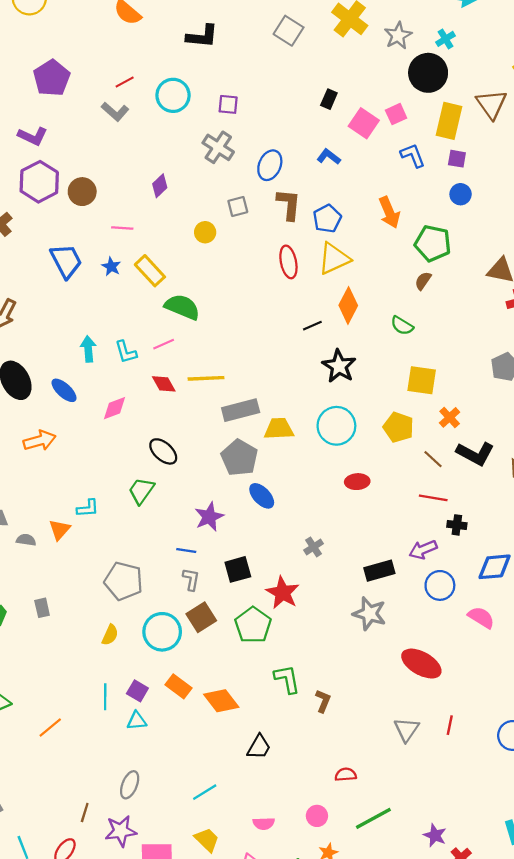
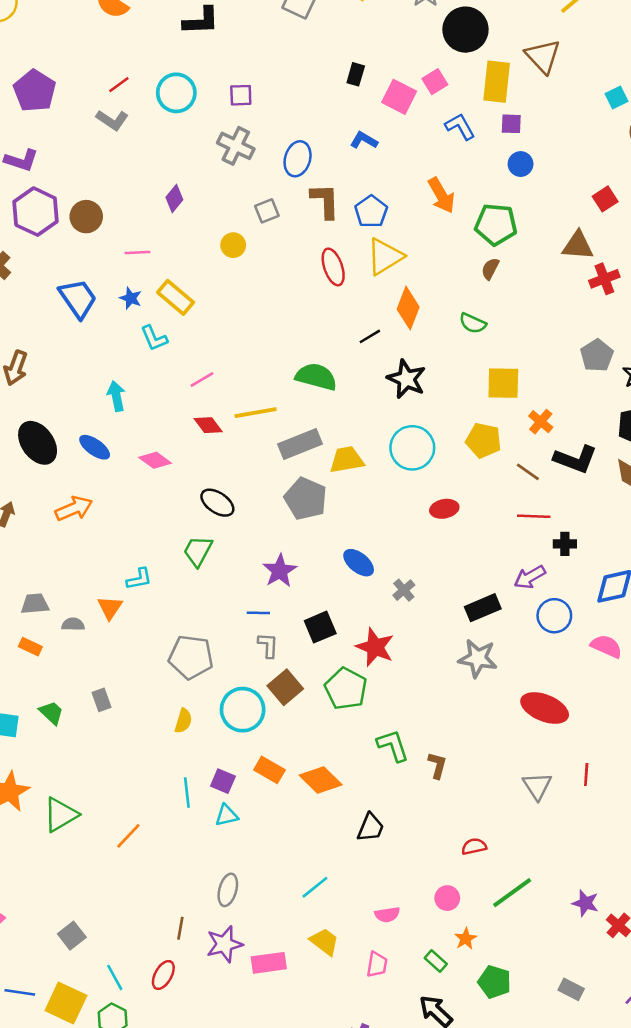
green semicircle: (182, 307) -> (316, 377), moved
cyan L-shape: (126, 352) -> (154, 338), moved
pink diamond: (114, 408) -> (155, 460), turned 64
blue ellipse: (262, 496) -> (359, 563), moved

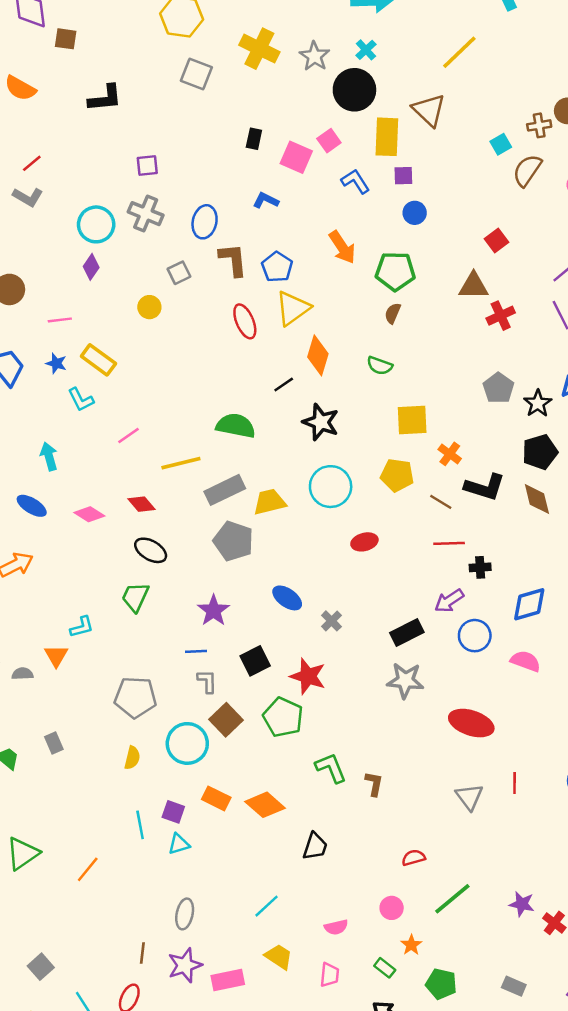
cyan circle: (176, 93) -> (96, 224), moved
red diamond: (208, 425) -> (141, 504), moved

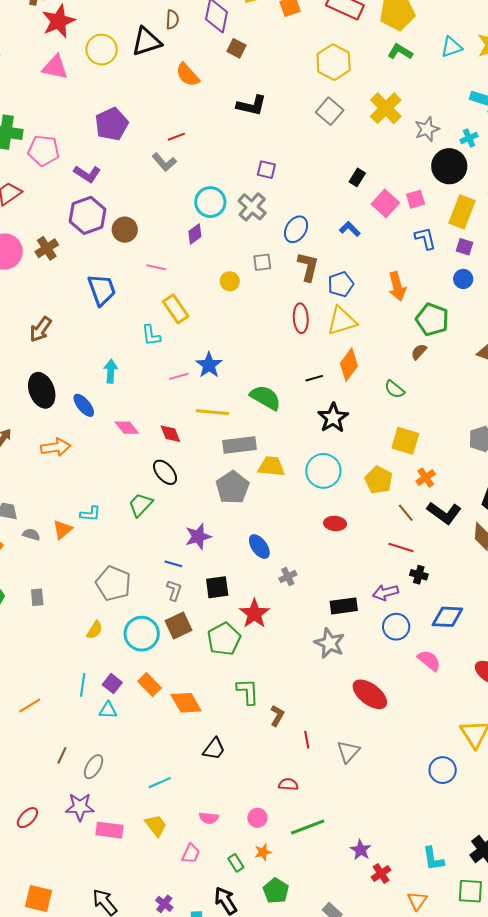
blue star: (56, 363) -> (209, 365), moved, size x1.5
red line: (515, 783) -> (307, 740), moved, turned -30
brown line: (142, 953) -> (62, 755), moved

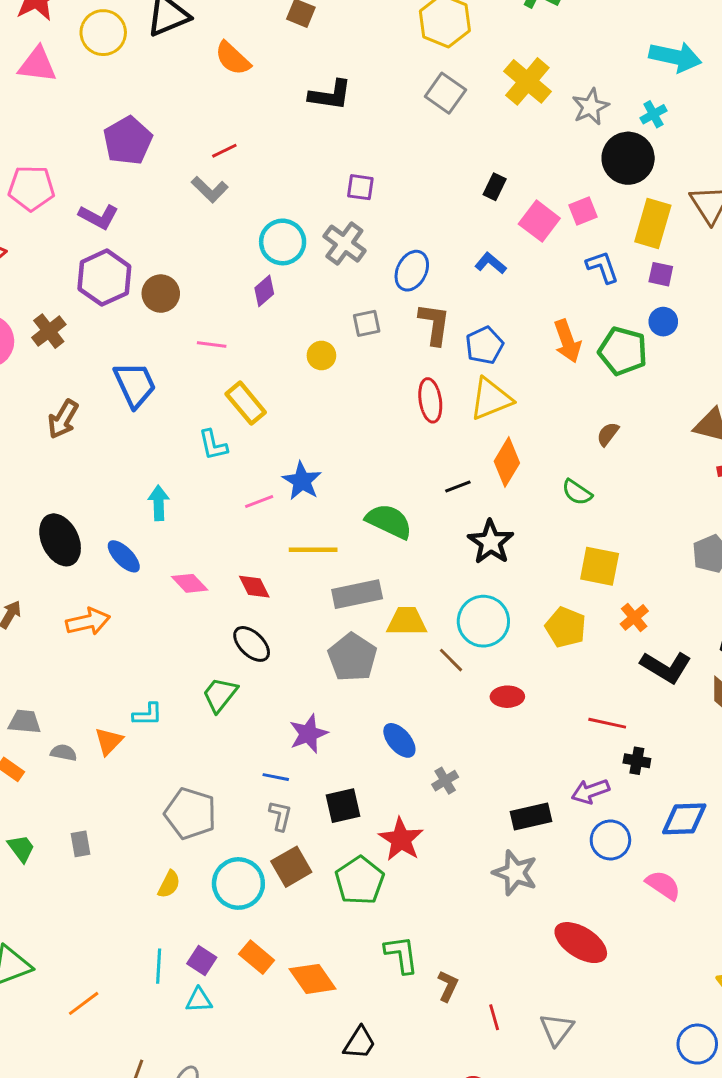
green pentagon: (432, 319) -> (623, 351), moved
brown arrow: (41, 329) -> (63, 419), moved
brown line: (406, 513) -> (451, 660), moved

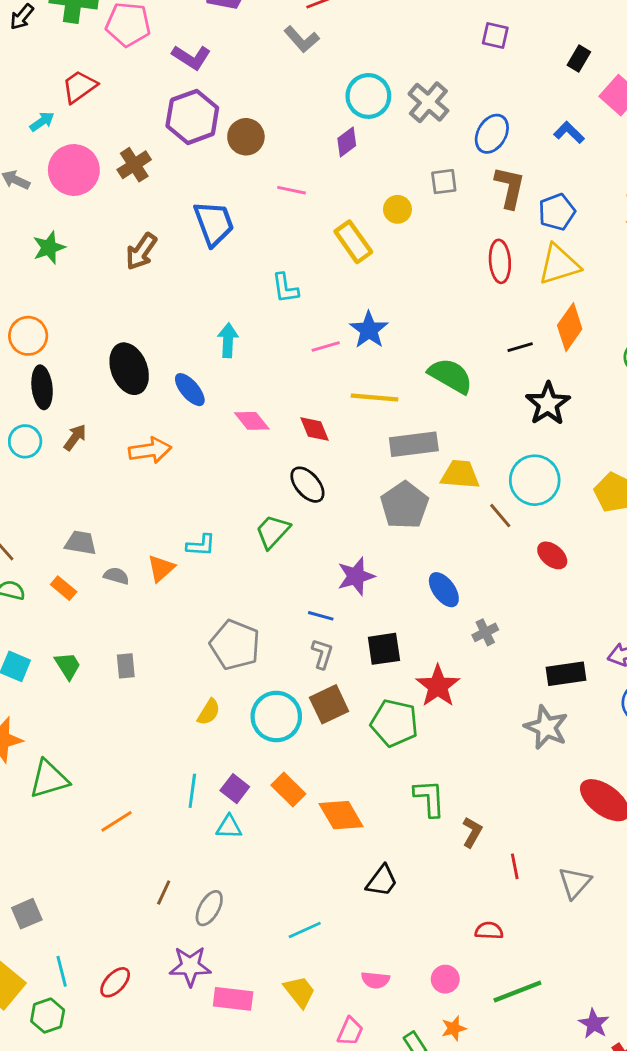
purple square: (360, 187) -> (495, 36), moved
yellow rectangle: (246, 403) -> (353, 242), moved
red ellipse: (507, 697) -> (552, 555), turned 36
green pentagon: (360, 881) -> (394, 723), turned -30

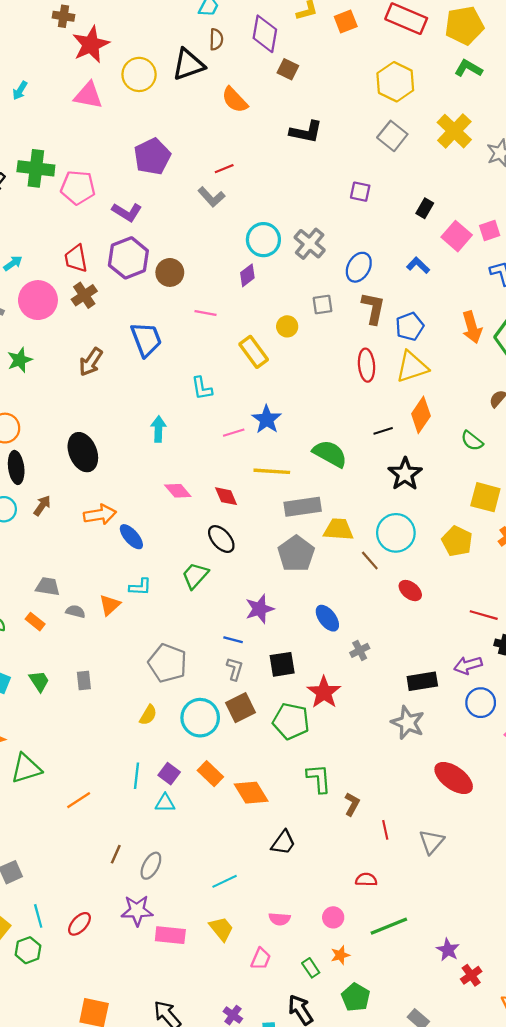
red trapezoid: (79, 87) -> (76, 259), moved, turned -64
blue ellipse: (190, 390) -> (131, 537), moved

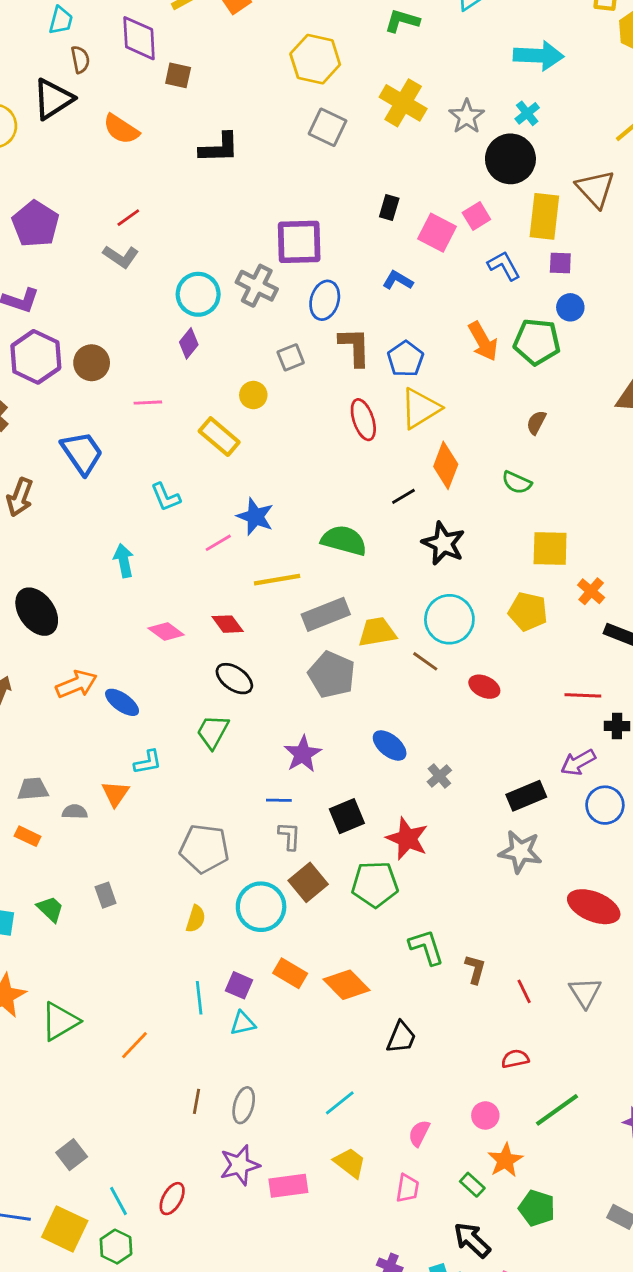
purple square: (360, 192) -> (299, 242), moved, size x1.8
pink semicircle: (280, 919) -> (419, 1133), turned 125
orange star: (340, 955) -> (505, 1160), size x1.4

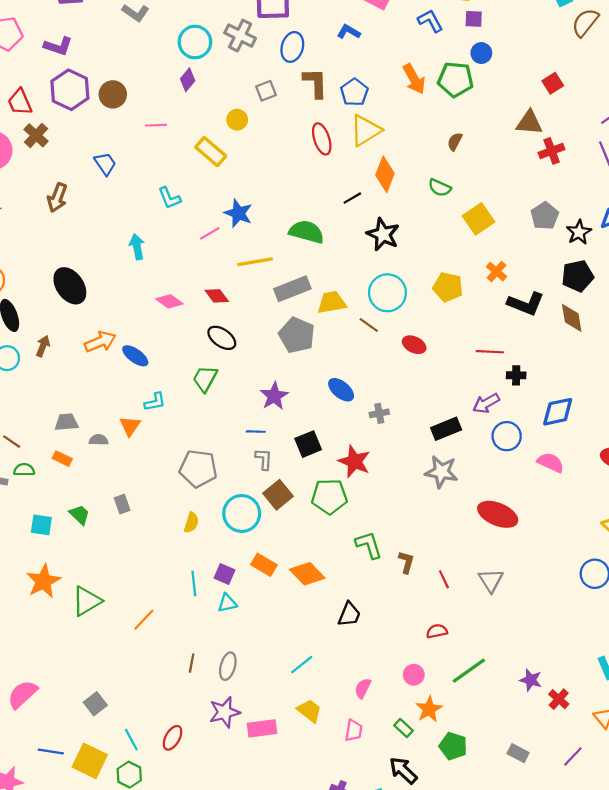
blue trapezoid: (82, 453) -> (105, 164), size x0.7
yellow square: (550, 549) -> (478, 219), moved, turned -36
gray cross: (439, 776) -> (379, 413), turned 30

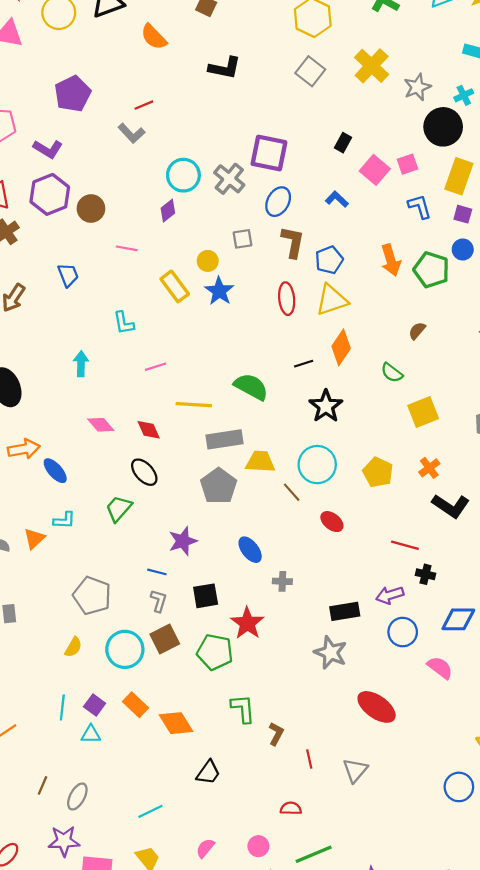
blue star: (238, 213) -> (219, 291), moved

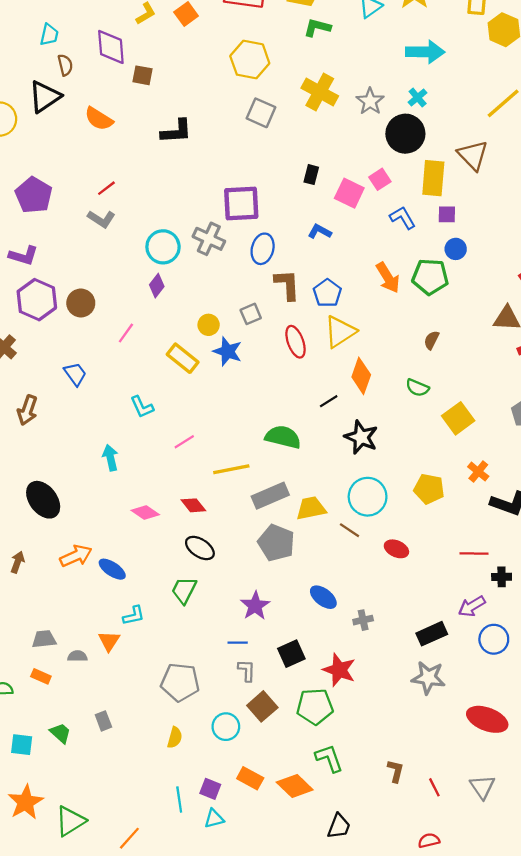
gray square: (242, 239) -> (251, 314), moved
pink line: (127, 248) -> (126, 333), turned -50
cyan circle: (125, 649) -> (226, 727), size x0.7
green L-shape: (243, 709) -> (329, 758), moved

